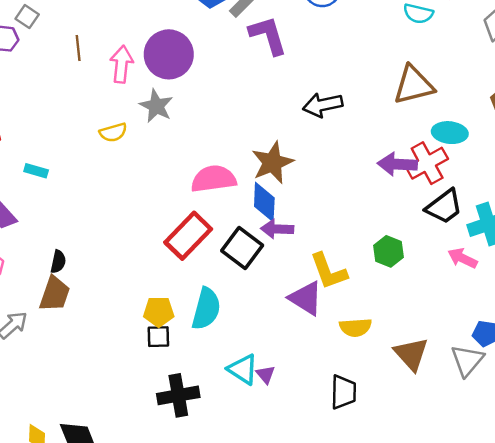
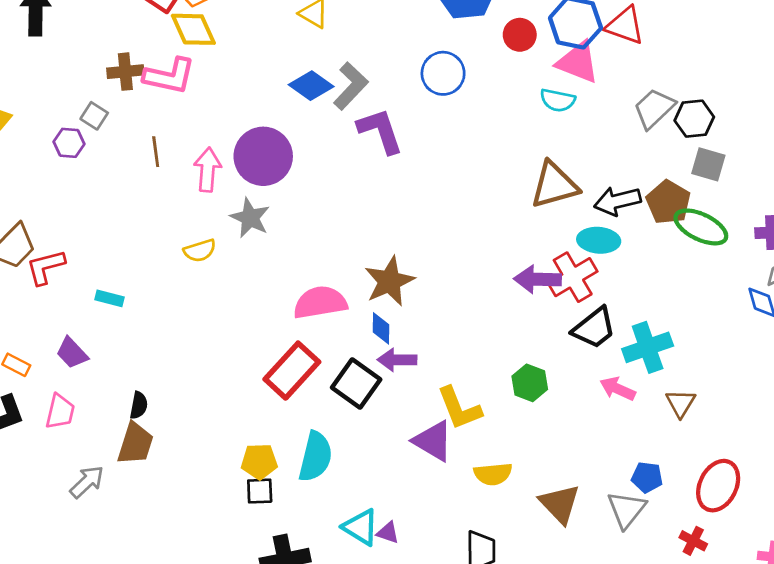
black arrow: (323, 105) -> (617, 201), moved
blue diamond: (264, 202) -> (381, 328), size x0.7
purple triangle: (266, 375) -> (388, 533), turned -30

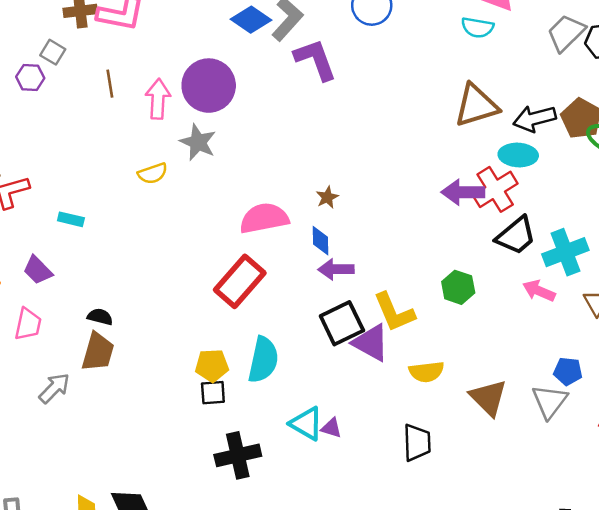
brown star: (389, 281) -> (327, 197), size x0.5
black square: (356, 384) -> (342, 323), moved, turned 30
black semicircle: (139, 405) -> (100, 317), turned -85

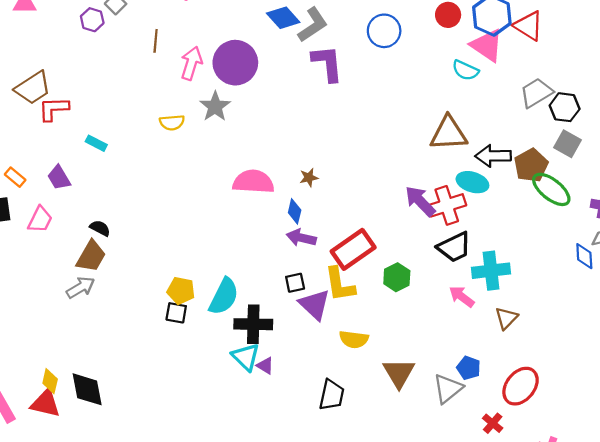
purple arrow: (463, 192) -> (420, 201), turned 32
red rectangle: (240, 281) -> (353, 249), moved
black square: (342, 323) -> (295, 283), size x0.6
gray arrow: (54, 388) -> (81, 287), moved
black cross: (238, 455) -> (253, 324), moved

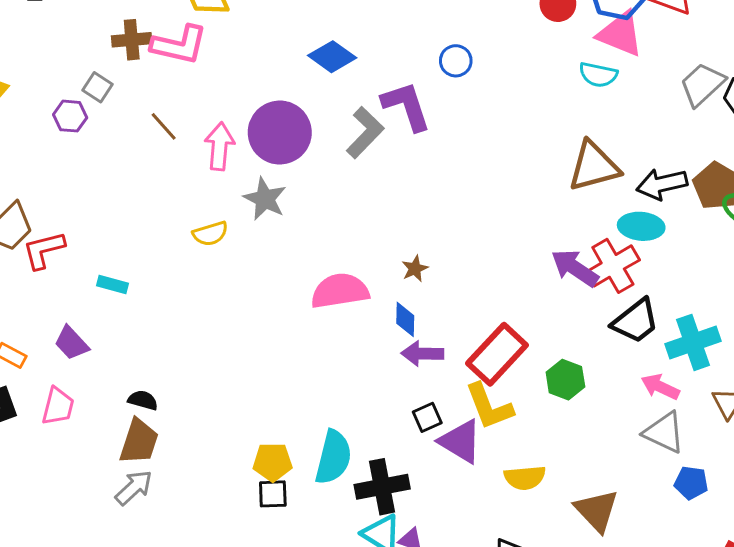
gray L-shape: (313, 25) -> (365, 133), moved
blue circle: (384, 31) -> (456, 61), moved, size x0.7
brown line: (156, 41) -> (164, 126), turned -35
gray triangle: (448, 389) -> (664, 432), moved, turned -44

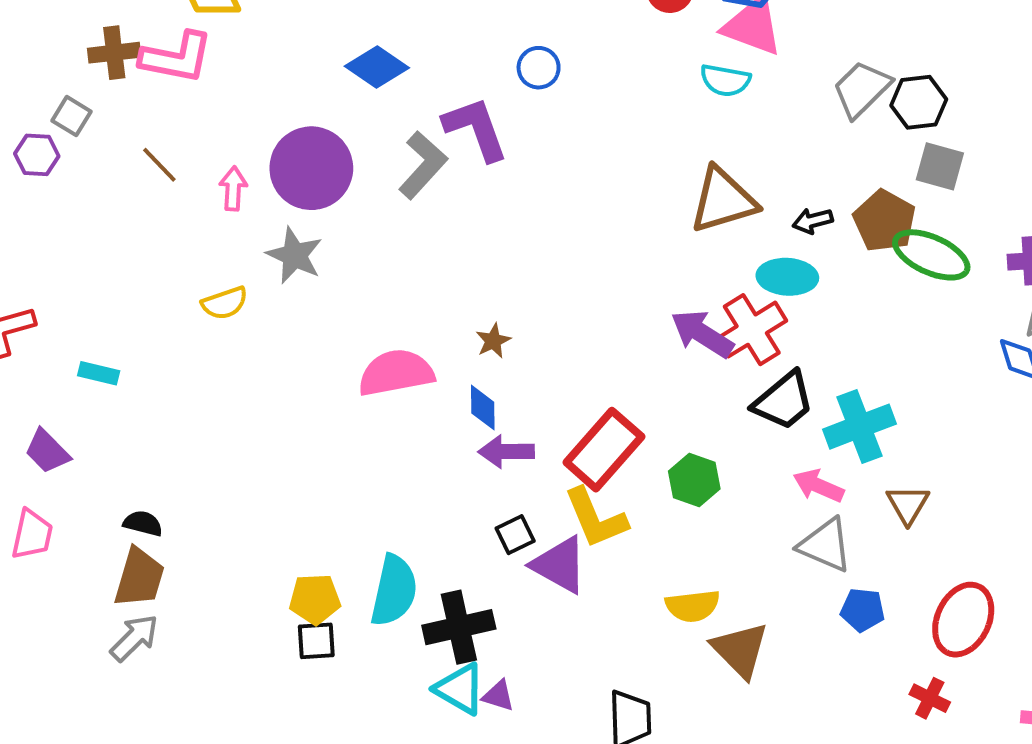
pink arrow: (220, 146) -> (233, 189), size x0.7
black arrow: (662, 184) -> (813, 221), size x0.6
yellow semicircle: (525, 478) -> (693, 606), moved

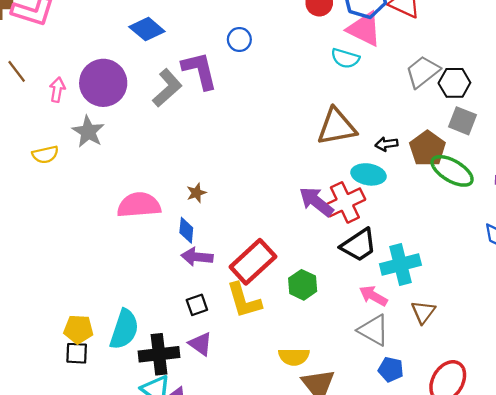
purple triangle: (560, 565) -> (200, 344), moved, size x0.7

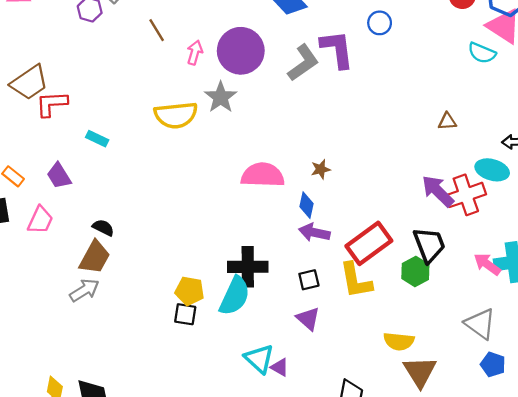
brown triangle: (337, 127) -> (447, 121), moved, size x0.5
yellow semicircle: (45, 155) -> (176, 115), size x1.6
black trapezoid: (359, 245) -> (429, 245), moved, turned -84
pink arrow: (373, 296) -> (487, 264), moved
black cross: (159, 354) -> (248, 267), moved

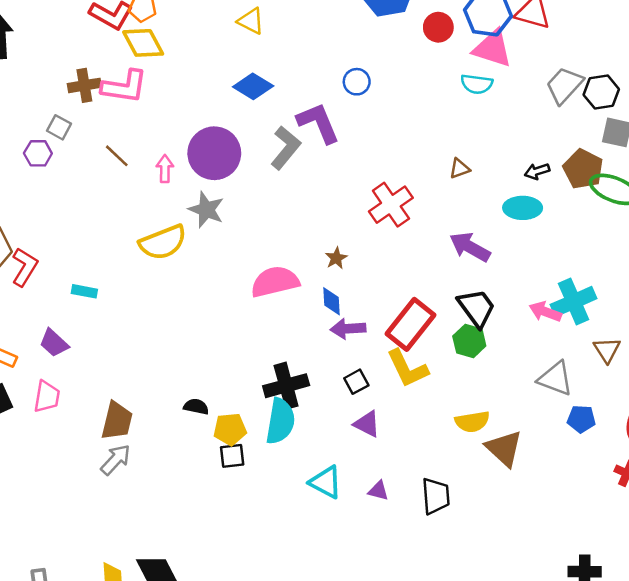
red L-shape: (52, 104) -> (25, 267), turned 140
red cross: (466, 195) -> (391, 205), moved
black semicircle: (103, 228) -> (196, 407), moved
purple triangle: (280, 367) -> (378, 491), moved

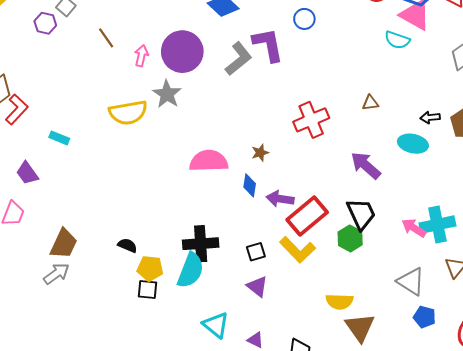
purple arrow: (348, 329) -> (280, 199), moved
yellow L-shape: (407, 368) -> (298, 250), turned -30

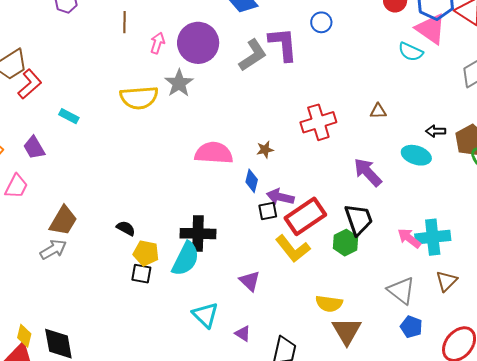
brown line: (106, 38) -> (125, 22), turned 30
black square: (256, 252) -> (268, 211), moved

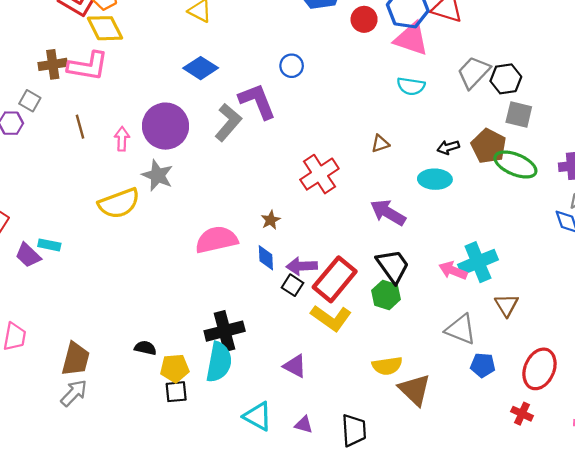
cyan semicircle: (411, 52) -> (411, 86), moved
purple trapezoid: (34, 148) -> (28, 255), moved
black square: (268, 211) -> (293, 285), turned -30

